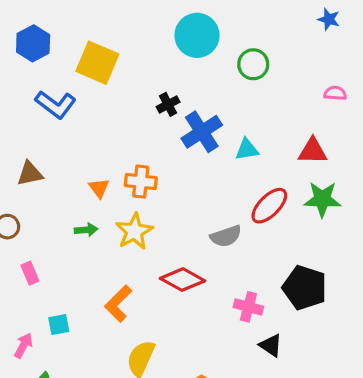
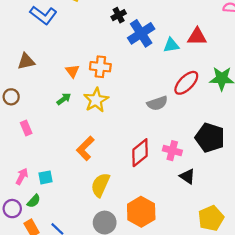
red triangle: (313, 151) -> (197, 37), moved
green arrow: (86, 230) -> (64, 99), turned -32
red diamond: (183, 280) -> (140, 153), moved, turned -68
cyan square: (59, 325) -> (46, 177), moved

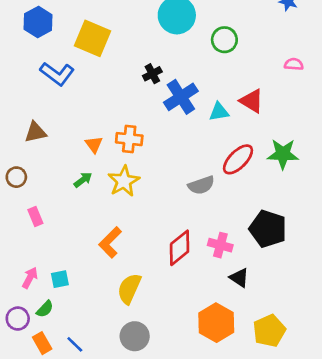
red triangle: (197, 37) -> (252, 101), turned 30
orange hexagon: (141, 212) -> (216, 323), moved

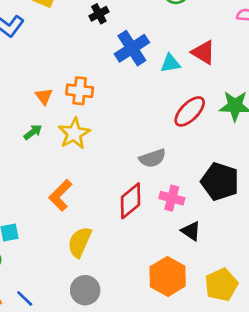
black cross: (152, 74) -> (99, 14), moved
gray semicircle: (201, 185) -> (153, 158), moved

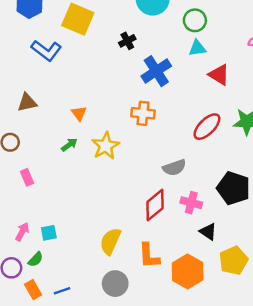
cyan triangle: (170, 63) -> (197, 48), moved
orange cross: (80, 91) -> (143, 113), moved
orange L-shape: (60, 195) -> (149, 256), moved, turned -48
yellow pentagon: (221, 285) -> (234, 261), moved
blue line: (25, 298) -> (62, 291), turned -63

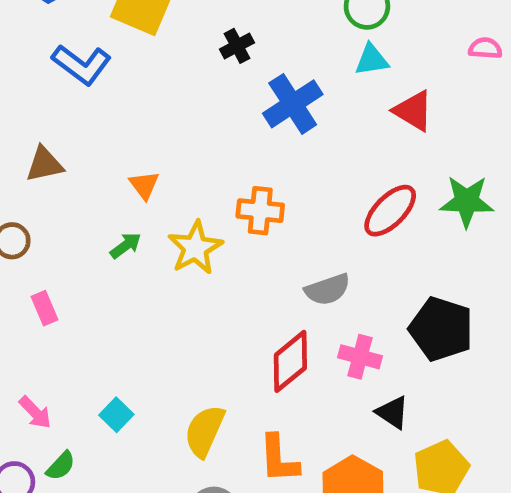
orange cross: (143, 113) -> (260, 211), moved
pink arrow: (22, 232) -> (35, 412), turned 108
cyan square: (49, 233) -> (116, 415), moved, turned -35

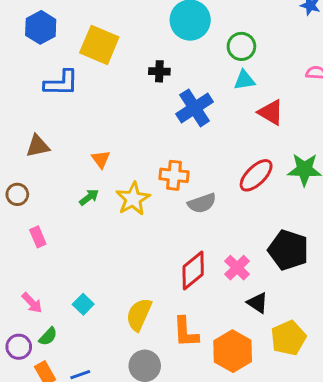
black cross: (237, 46) -> (159, 71), turned 30
blue L-shape: (82, 64) -> (61, 83), turned -36
gray semicircle: (328, 290) -> (202, 203), moved
pink cross: (360, 357) -> (237, 268), turned 30

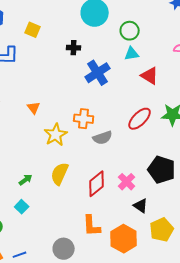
yellow square: (99, 45) -> (33, 30), size x0.6
green arrow: (89, 197) -> (26, 180), moved
yellow semicircle: (139, 314) -> (60, 174), moved

